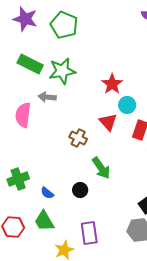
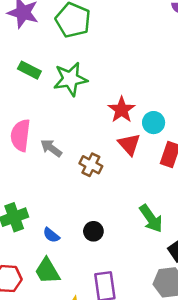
green rectangle: (30, 64) -> (29, 70), size x0.7
red star: (112, 84) -> (122, 110), moved
gray arrow: (47, 97) -> (51, 148), moved, turned 30
green arrow: (101, 168) -> (151, 218), moved

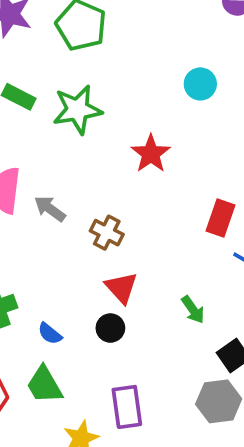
cyan circle: (154, 123) -> (200, 84), moved
red triangle: (129, 144) -> (121, 288), moved
green arrow: (151, 218) -> (193, 310), size x0.7

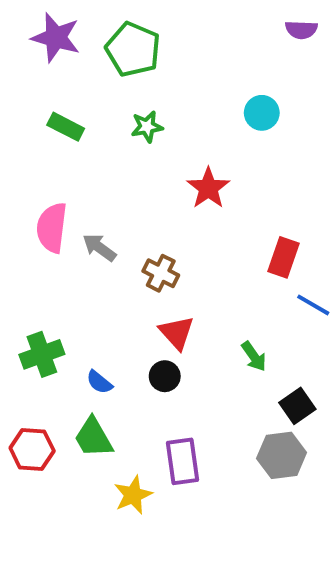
green star: (77, 110) -> (147, 127), moved, size x0.6

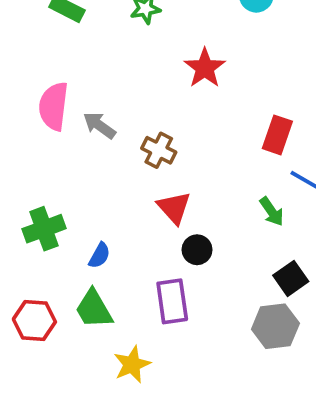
green arrow: (254, 356) -> (272, 211), moved
black circle: (165, 376) -> (197, 250), moved
blue semicircle: (99, 382) -> (99, 255), turned -100
purple rectangle: (183, 461) -> (172, 301), moved

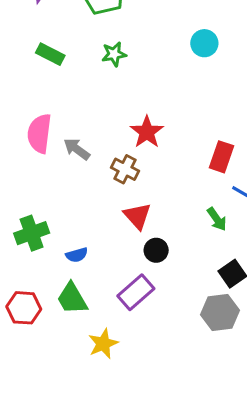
red star: (205, 68) -> (147, 132), moved
blue semicircle: (99, 255) -> (77, 255), turned 45
purple rectangle: (172, 301) -> (136, 292), turned 57

